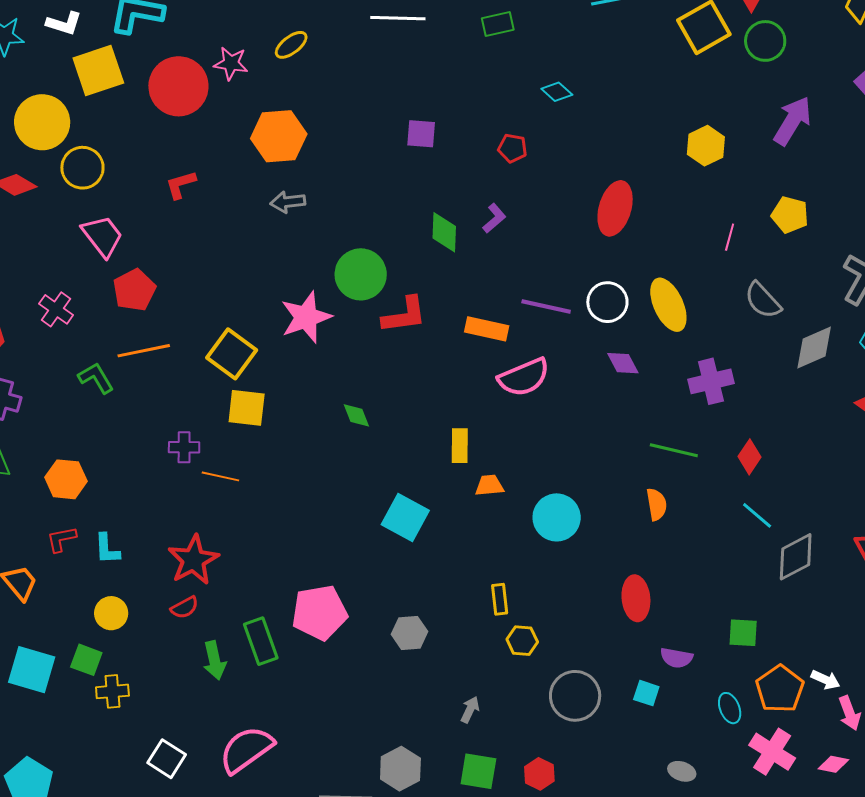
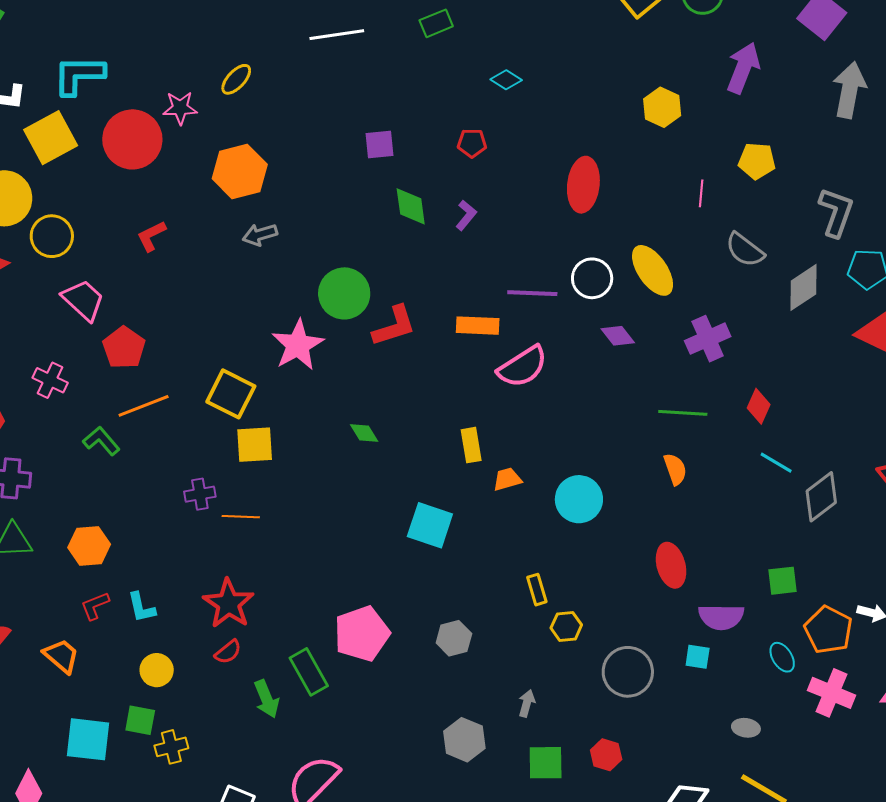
green diamond: (444, 232) -> (411, 206), moved
purple semicircle: (676, 658) -> (721, 617), size x1.4
gray hexagon: (400, 769) -> (464, 740), moved

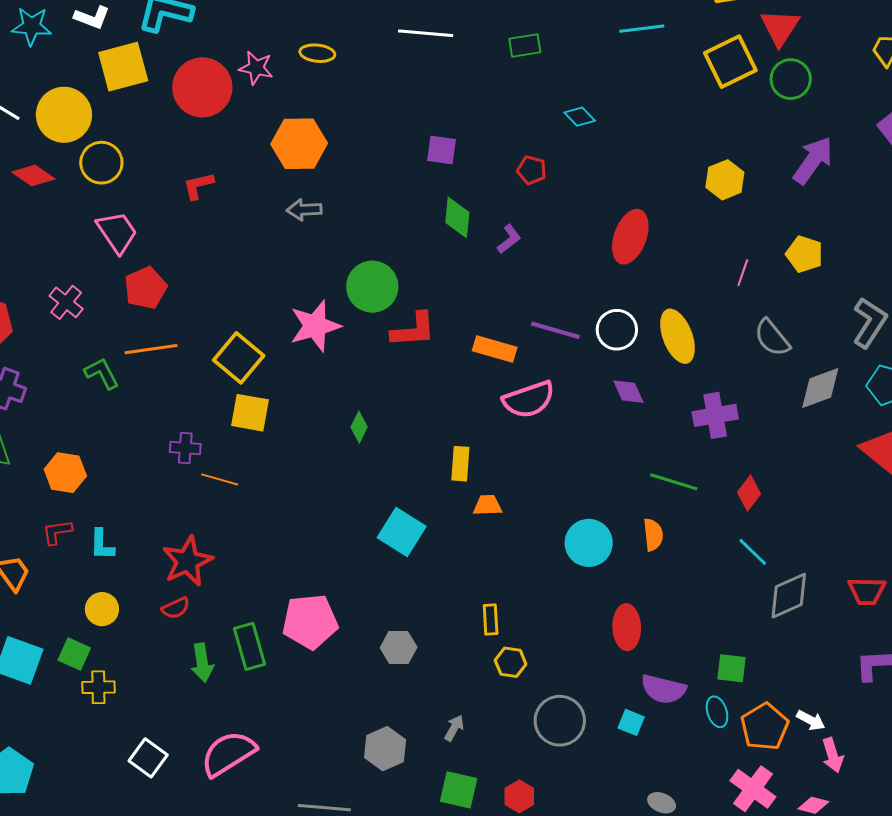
yellow ellipse: (236, 79) -> (317, 53), turned 40
green diamond: (364, 433) -> (359, 427), turned 44
cyan circle: (579, 499) -> (589, 543), moved
cyan ellipse: (782, 657) -> (717, 712), moved

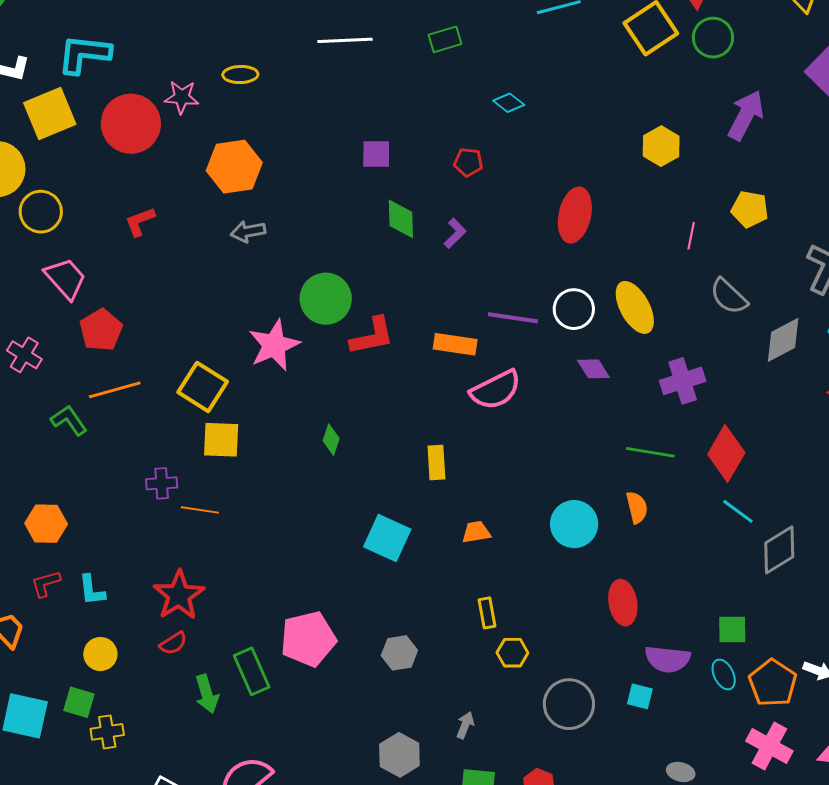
red diamond: (749, 493) -> (726, 453), size x1.6
orange trapezoid: (488, 505) -> (476, 532), moved

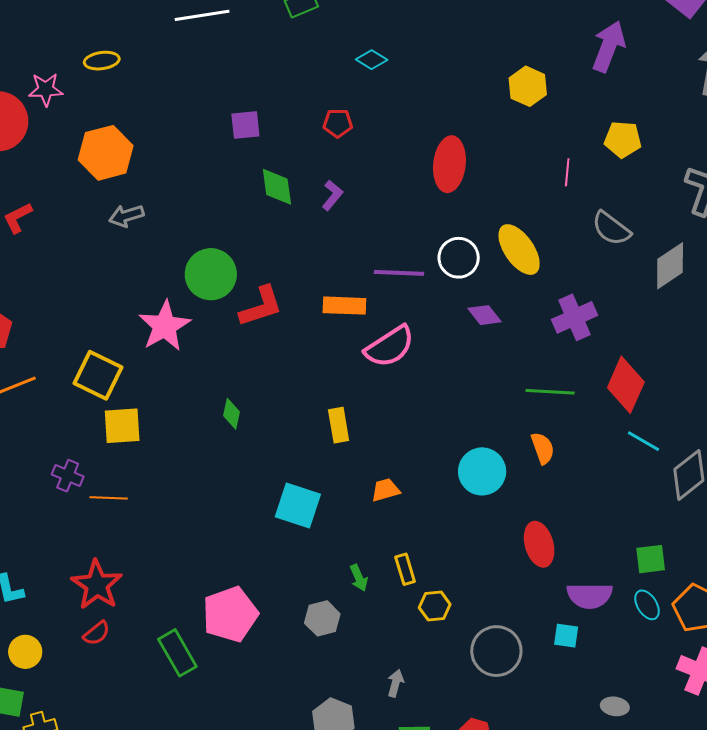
purple cross: (162, 483) -> (68, 476), turned 32
green arrow: (207, 694) -> (359, 578), moved, size x0.7

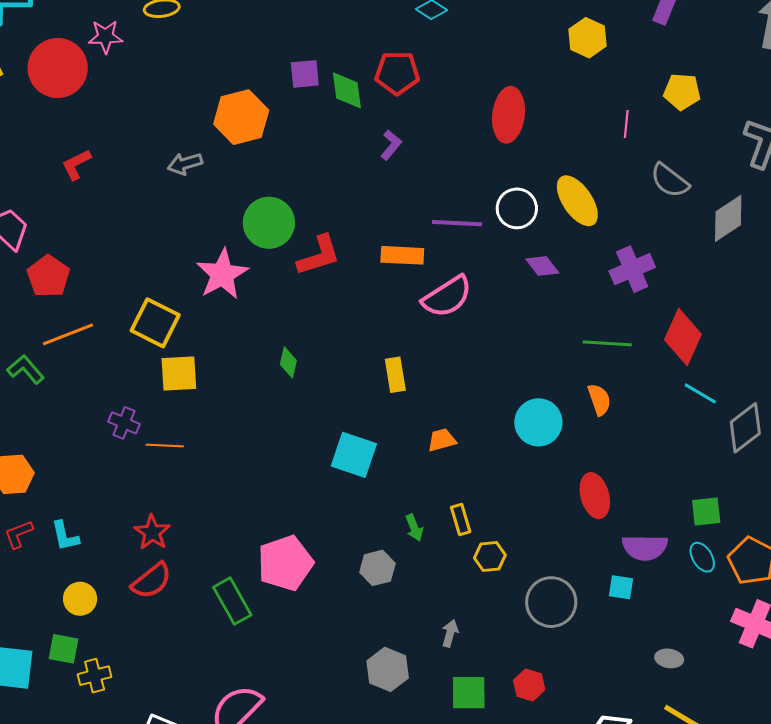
red pentagon: (338, 123) -> (397, 73), size x1.5
orange hexagon: (106, 153) -> (241, 117), moved
green diamond: (277, 187) -> (347, 90), moved
red star: (97, 585) -> (152, 532), size x0.7
red semicircle: (97, 633) -> (151, 581), size x1.5

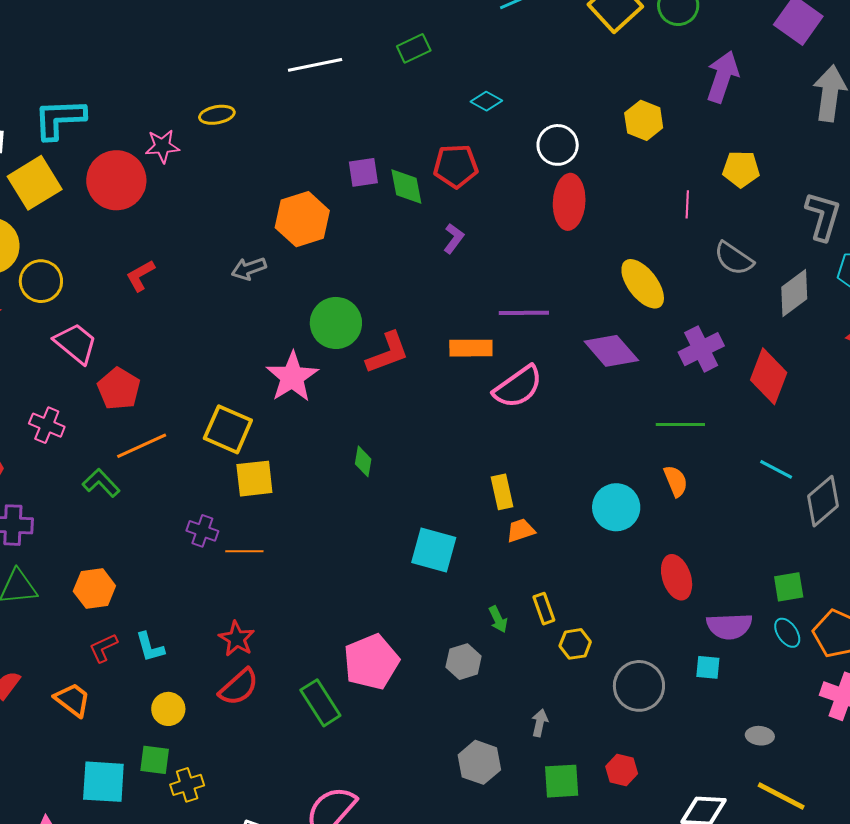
white circle: (517, 208) -> (558, 145), moved
purple diamond: (542, 266) -> (611, 351), size x1.6
red diamond: (683, 337) -> (769, 376), moved
yellow rectangle: (395, 375) -> (502, 492), moved

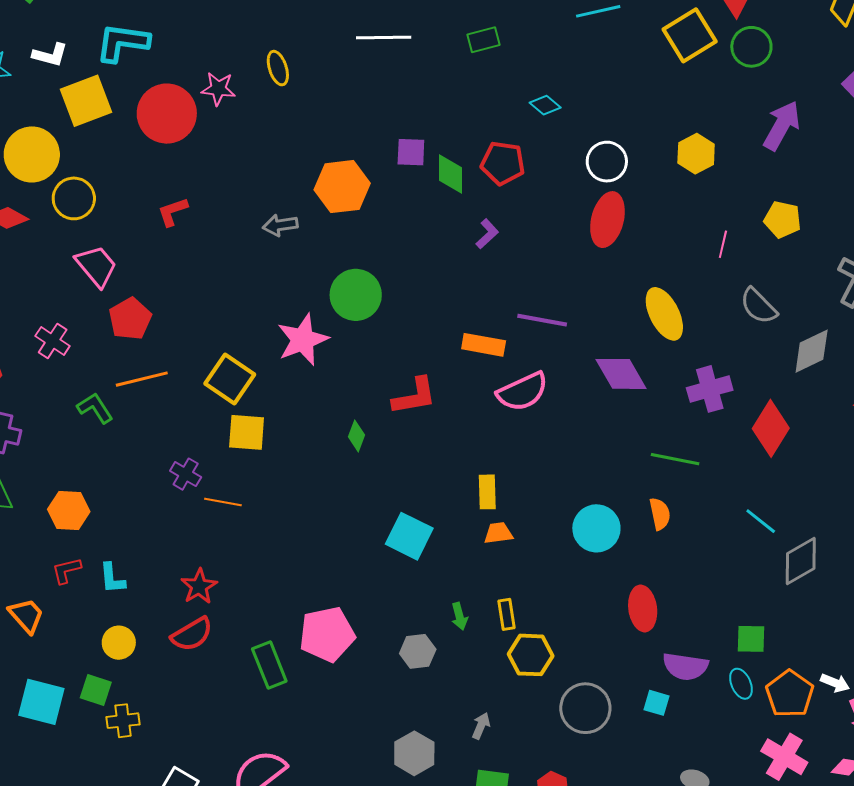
yellow ellipse: (217, 115) -> (278, 68), turned 72
red L-shape: (388, 353) -> (414, 396), moved
yellow hexagon: (575, 644) -> (531, 655), size x1.4

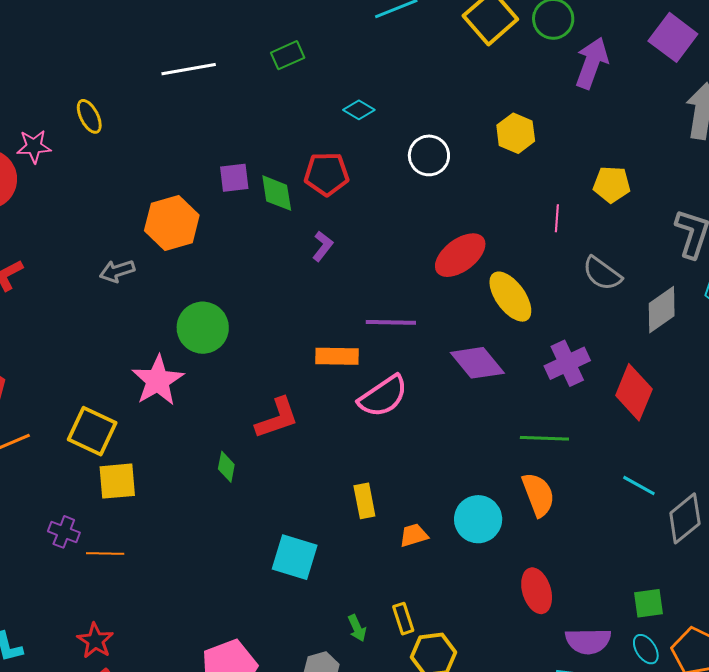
purple arrow: (782, 125) -> (592, 63), moved
red ellipse: (607, 220) -> (460, 255), moved, turned 48
orange semicircle: (660, 514) -> (538, 495), size x1.4
orange trapezoid: (498, 533) -> (414, 535), moved

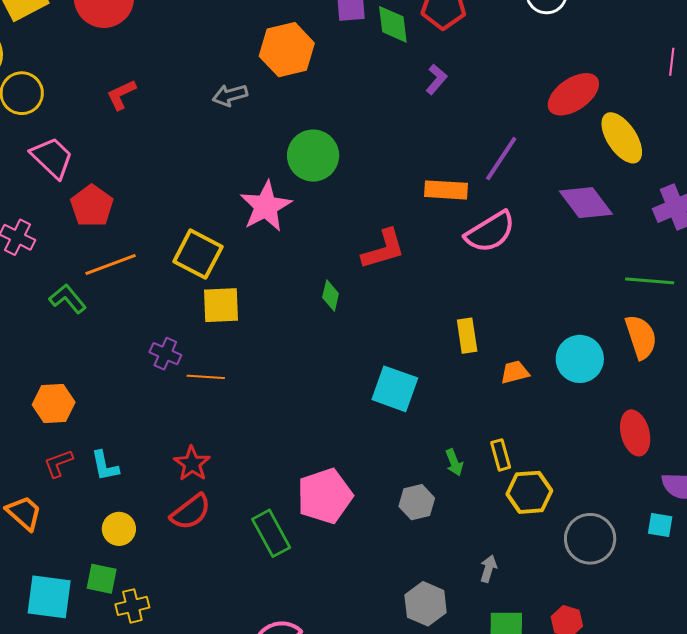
purple line: (391, 322) -> (501, 159), turned -60

